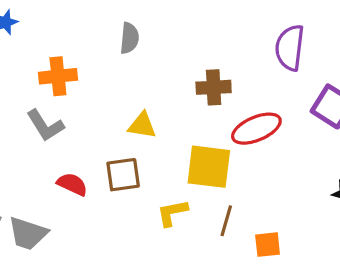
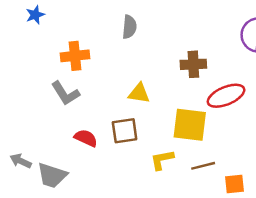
brown line: (226, 221) -> (203, 166), turned 60

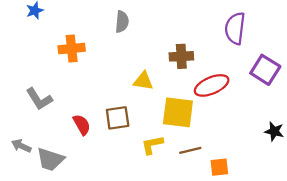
gray L-shape: (65, 93) -> (39, 99), moved
yellow triangle: (139, 93) -> (143, 81), moved
red semicircle: (86, 138) -> (82, 125), turned 35

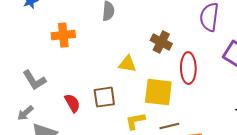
brown cross: (181, 56) -> (161, 42), turned 30
red ellipse: (212, 85) -> (188, 68), turned -68
gray arrow: (21, 146) -> (25, 113), moved, turned -66

